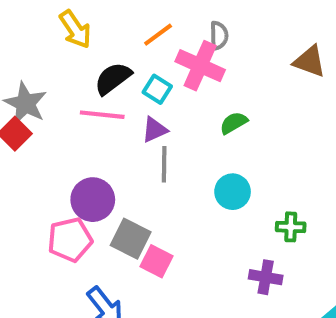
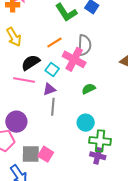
gray semicircle: (219, 36) -> (84, 45), size x1.5
green cross: (291, 227) -> (100, 141), moved, size x1.5
gray square: (131, 239) -> (31, 154), moved, turned -30
purple cross: (266, 277) -> (98, 156), moved

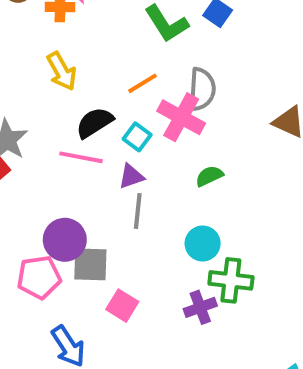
gray square: (31, 154) -> (90, 264), moved
purple cross: (98, 156) -> (200, 307), moved, turned -35

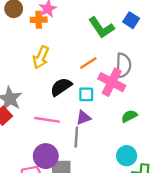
yellow arrow: (62, 71) -> (41, 57), turned 55
cyan square: (137, 137) -> (86, 94), turned -35
pink line: (81, 157) -> (47, 120), moved
gray line: (138, 211) -> (76, 137), moved

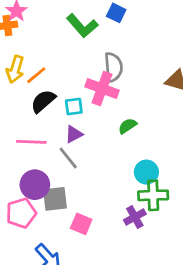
orange line: (88, 63) -> (36, 75), moved
gray line: (76, 137) -> (68, 158), turned -36
cyan circle: (127, 156) -> (146, 172), moved

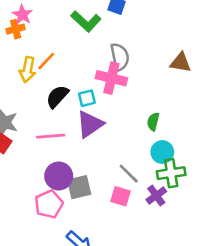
orange line: (36, 75) -> (46, 61), moved
green semicircle: (127, 126) -> (153, 122), moved, turned -36
purple triangle: (74, 134) -> (90, 124), size x1.6
gray line: (68, 158) -> (129, 174), moved
pink square: (81, 224) -> (121, 196), moved

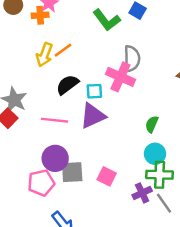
gray line: (129, 174) -> (164, 203), moved
pink square: (121, 196) -> (107, 176), moved

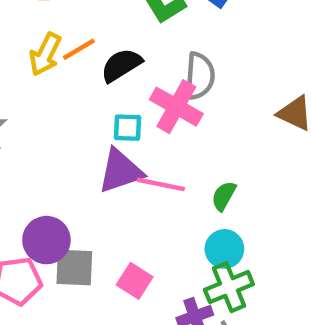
black semicircle: (67, 85) -> (121, 65), moved
pink line: (55, 120) -> (161, 184), moved
green cross: (160, 175) -> (229, 287), turned -30

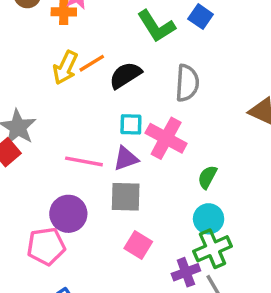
pink cross: (176, 107) -> (166, 138), moved
purple triangle: (120, 171) -> (126, 159), size x0.7
pink line: (161, 184) -> (84, 161), moved
gray square: (74, 267) -> (126, 197), moved

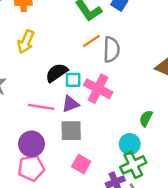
orange line: (92, 63) -> (91, 41), moved
black semicircle: (125, 75) -> (57, 73), moved
green semicircle: (207, 177) -> (146, 118), moved
pink pentagon: (46, 246) -> (31, 168), moved

